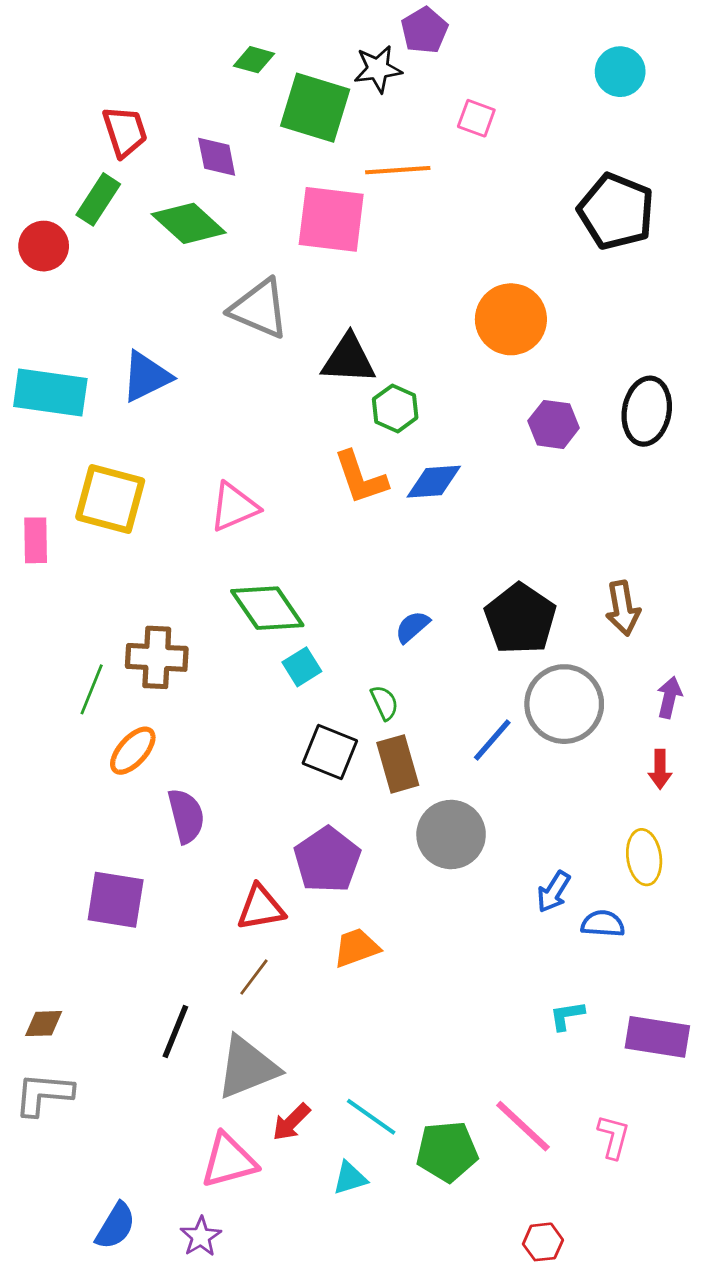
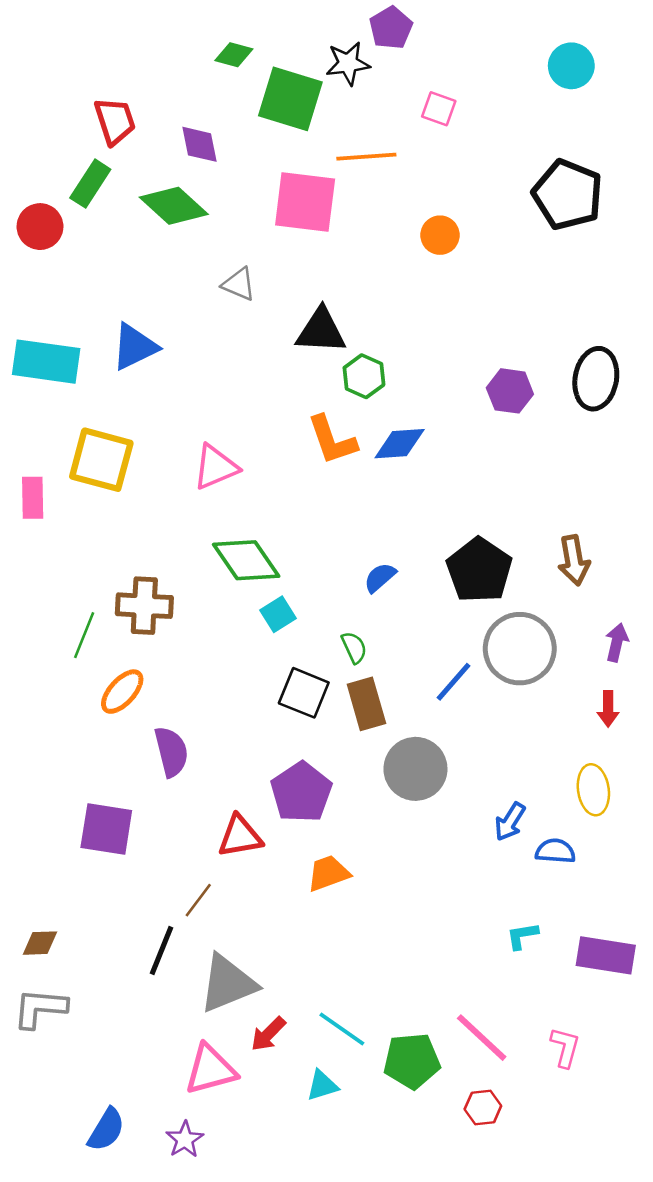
gray triangle: (259, 309) -> (239, 284), size x0.6
orange circle: (511, 319) -> (440, 235), moved, size x0.6
brown line: (254, 977) -> (198, 900), moved
red hexagon: (543, 1242) -> (483, 1108), moved

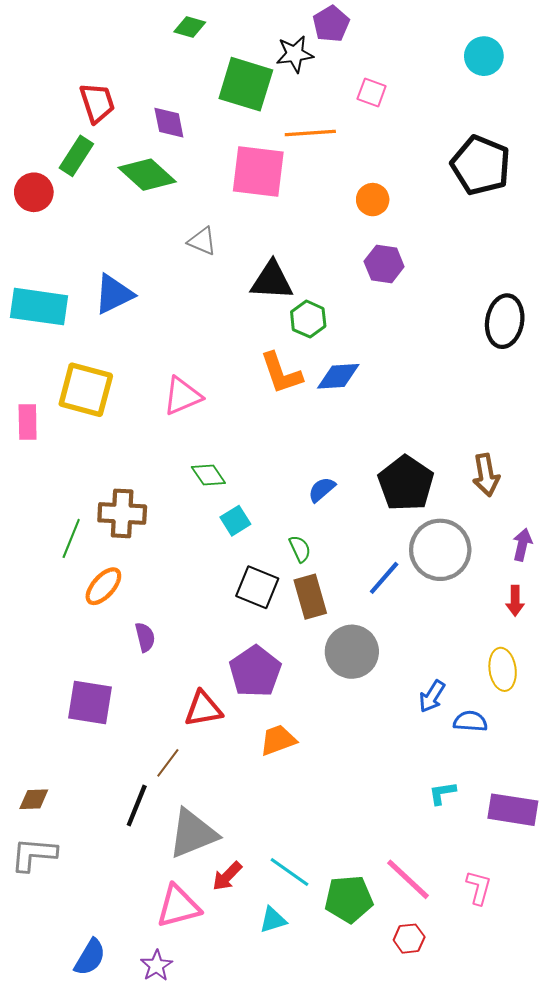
green diamond: (234, 55) -> (190, 27), moved
purple hexagon: (510, 391) -> (384, 264), moved
green diamond: (246, 560) -> (208, 475), size x0.6
purple semicircle: (171, 752) -> (145, 637), size x0.7

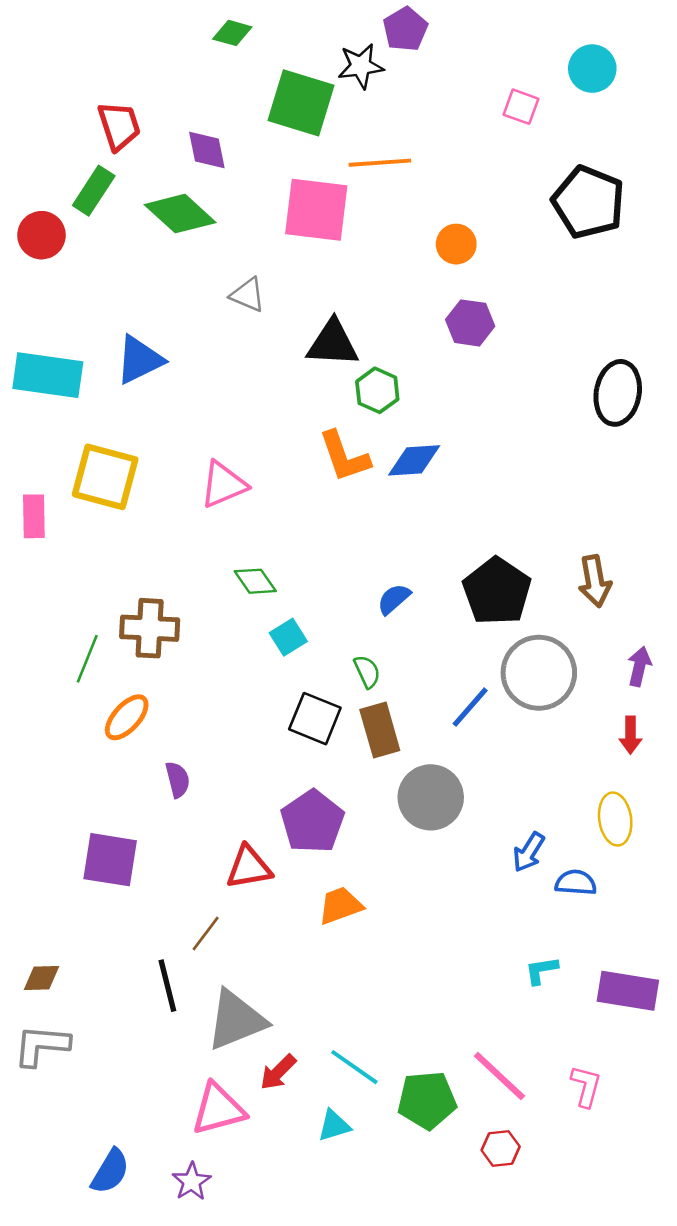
pink square: (372, 92) -> (521, 107), moved
black line: (137, 806) -> (167, 986), turned -36

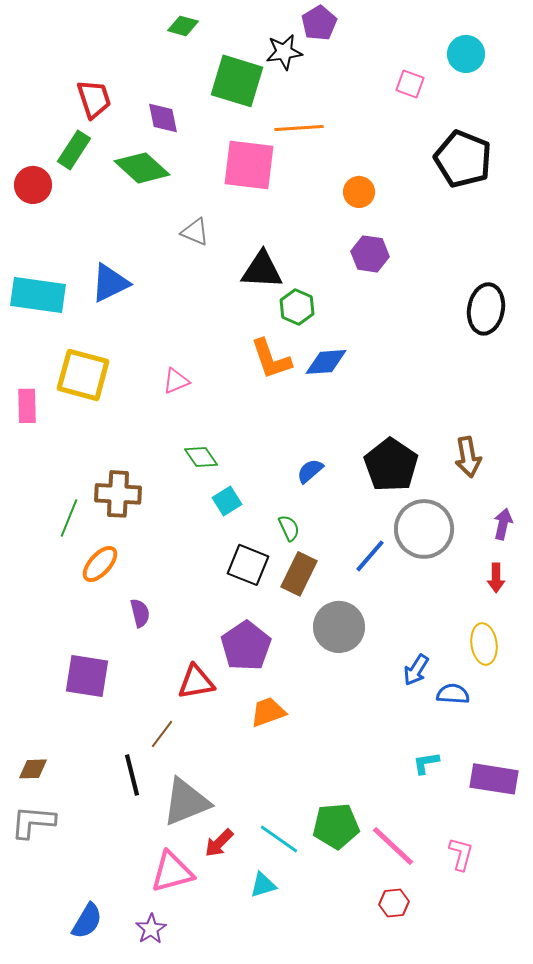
pink triangle: (223, 484) -> (176, 381), size x0.7
brown rectangle: (380, 730) -> (299, 574), turned 42
green pentagon: (427, 1100) -> (336, 826), moved

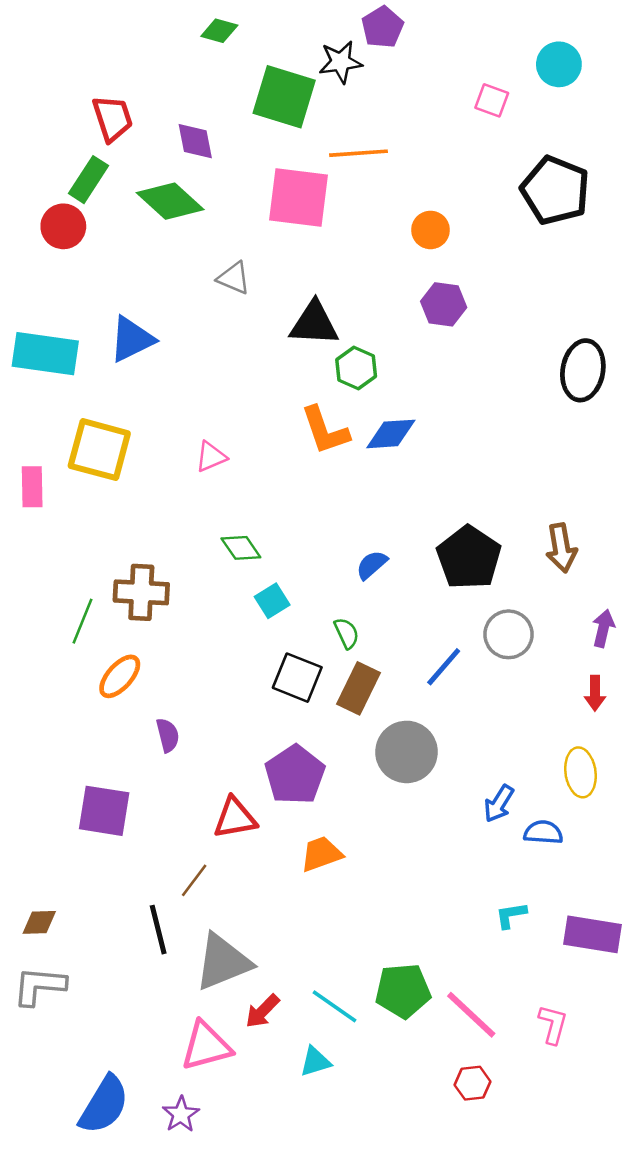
red circle: (33, 185) -> (63, 226), moved
gray circle: (424, 529) -> (508, 634), size x0.7
blue semicircle: (87, 921) -> (104, 1105), size x1.4

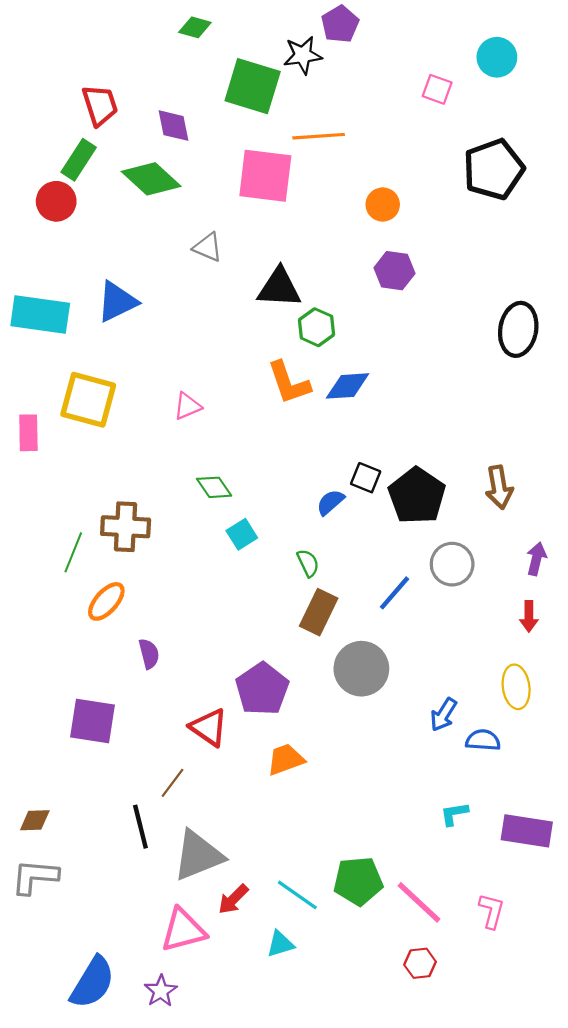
black pentagon: (555, 190) -> (494, 169), turned 30
black square: (297, 678) -> (366, 478), moved, size x0.7
red triangle: (235, 818) -> (209, 727), turned 45

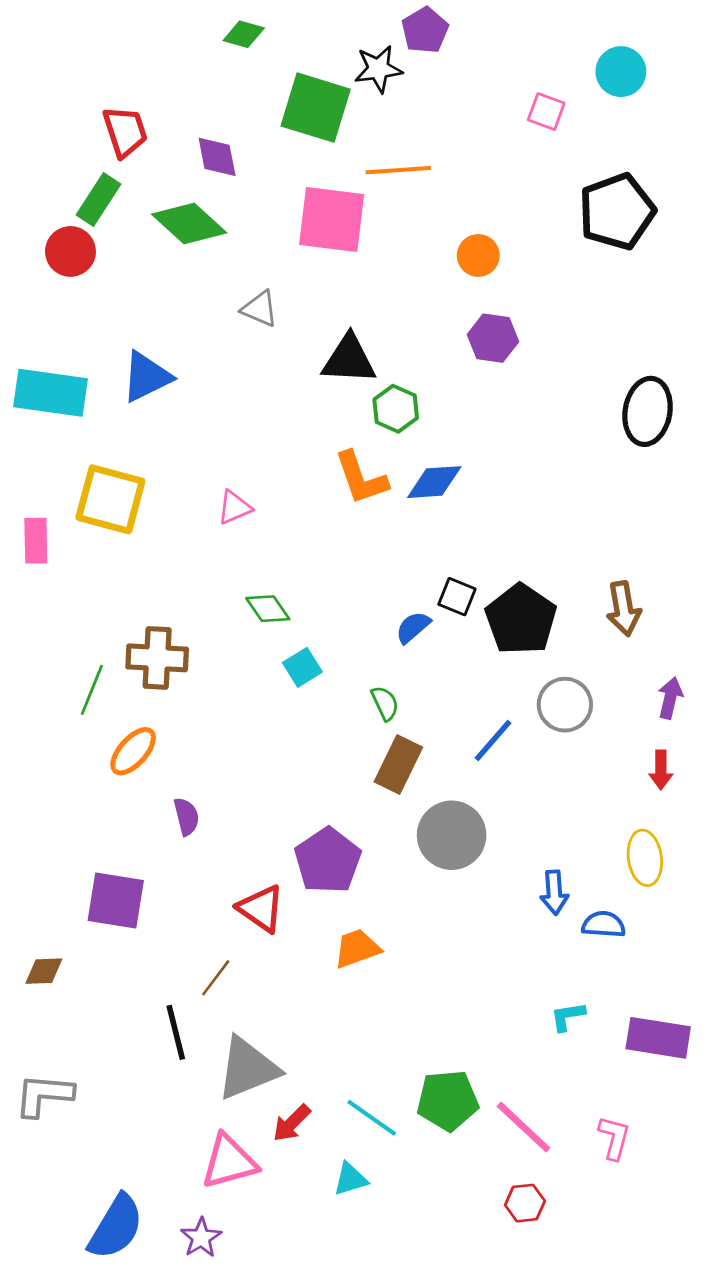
blue arrow: (444, 715) -> (554, 893), turned -36
brown diamond: (35, 820) -> (44, 971), moved

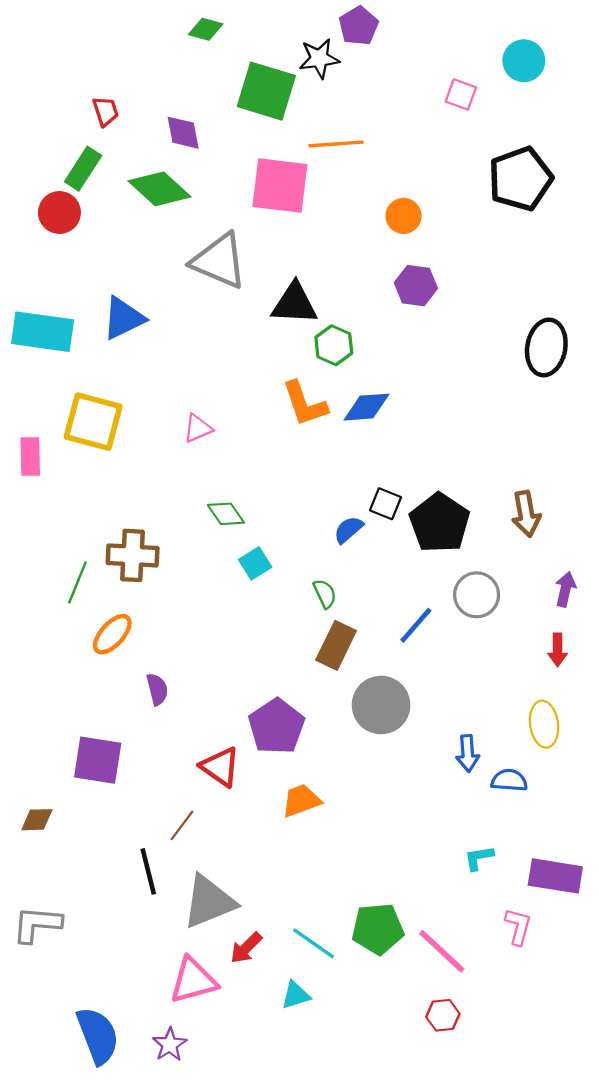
red trapezoid: (125, 132) -> (106, 111), size x0.7
gray triangle: (260, 309) -> (219, 261), size x1.8
pink L-shape: (614, 1138) -> (518, 927), moved
blue semicircle: (116, 1227) -> (98, 1036), turned -52

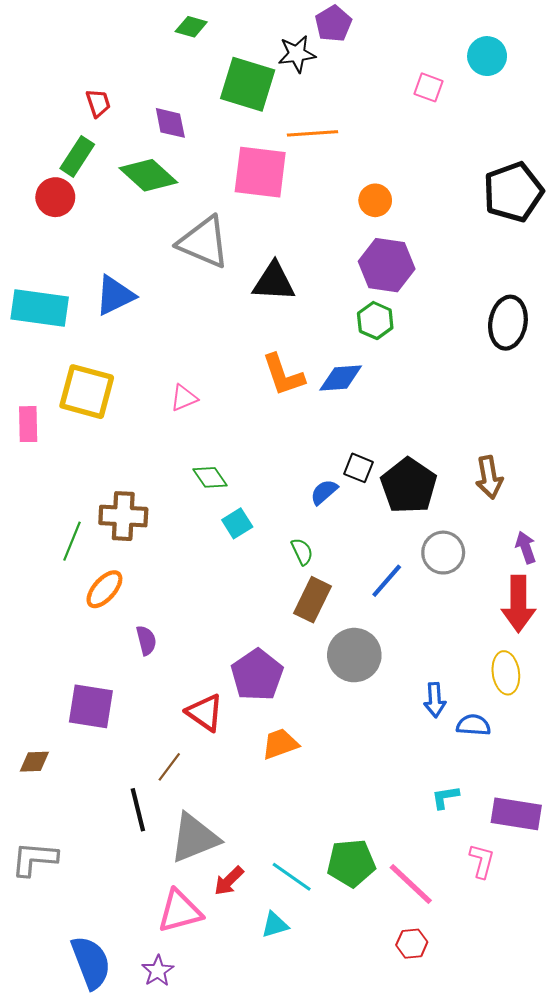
black pentagon: (520, 179) -> (513, 192), moved
purple hexagon: (416, 286) -> (387, 265), size x1.4
green hexagon: (334, 345) -> (375, 321), moved
purple arrow: (565, 589) -> (526, 547), turned -32
red arrow: (558, 650) -> (518, 604), size x1.8

